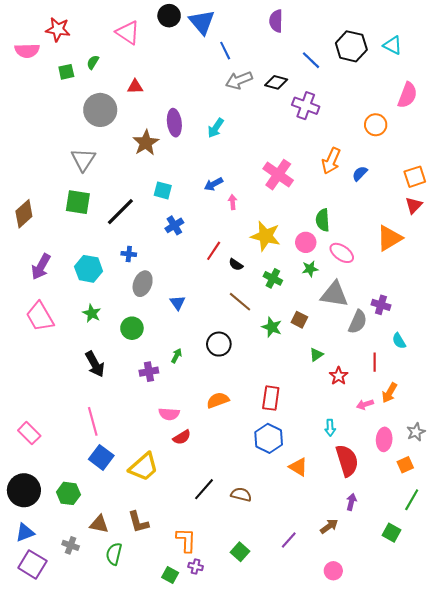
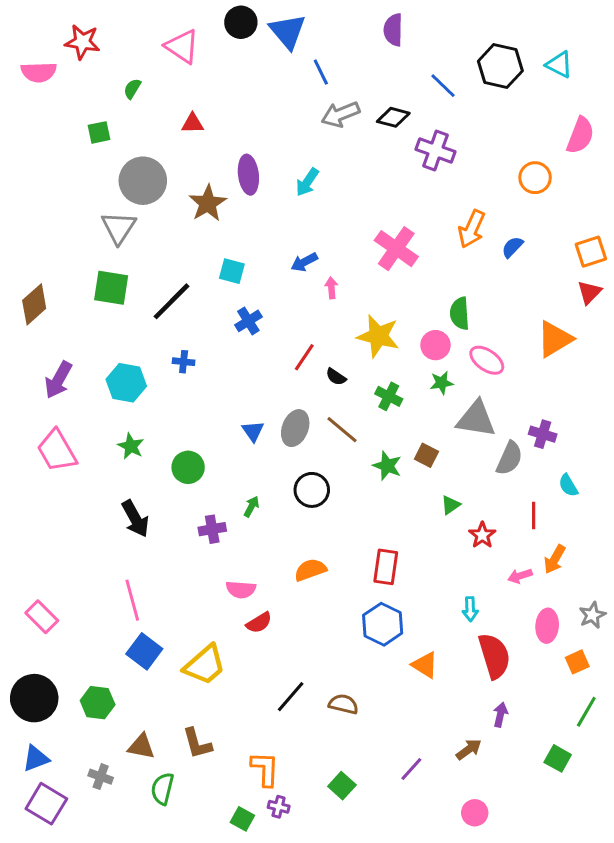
green square: (66, 72) -> (99, 132), moved
gray circle: (100, 110) -> (143, 181), moved
gray ellipse: (143, 284) -> (295, 428), moved

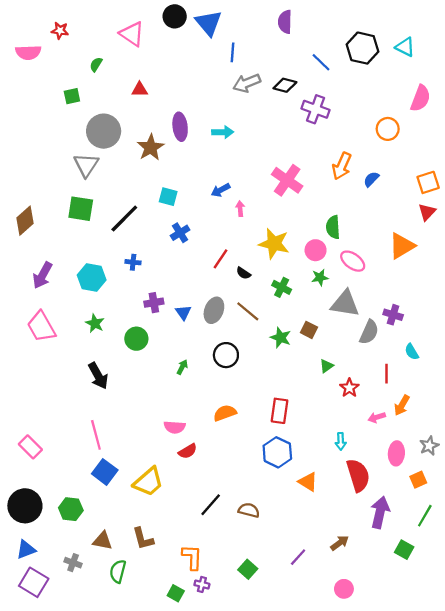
red star: (82, 42) -> (60, 31), size x0.7
blue line: (321, 72) -> (233, 52), turned 30
cyan arrow: (307, 182) -> (223, 132), turned -125
purple cross: (212, 529) -> (154, 303), moved
purple arrow: (500, 715) -> (380, 512), moved, size x1.8

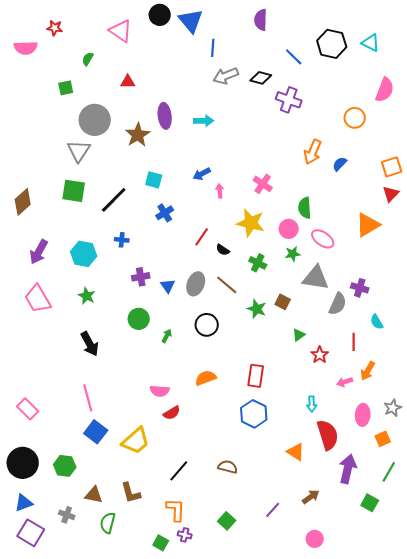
pink cross: (287, 180) -> (263, 184), moved, size x0.7
green circle: (136, 339) -> (139, 319), moved
orange triangle: (308, 482) -> (296, 452), moved
black line: (211, 505) -> (179, 471), moved

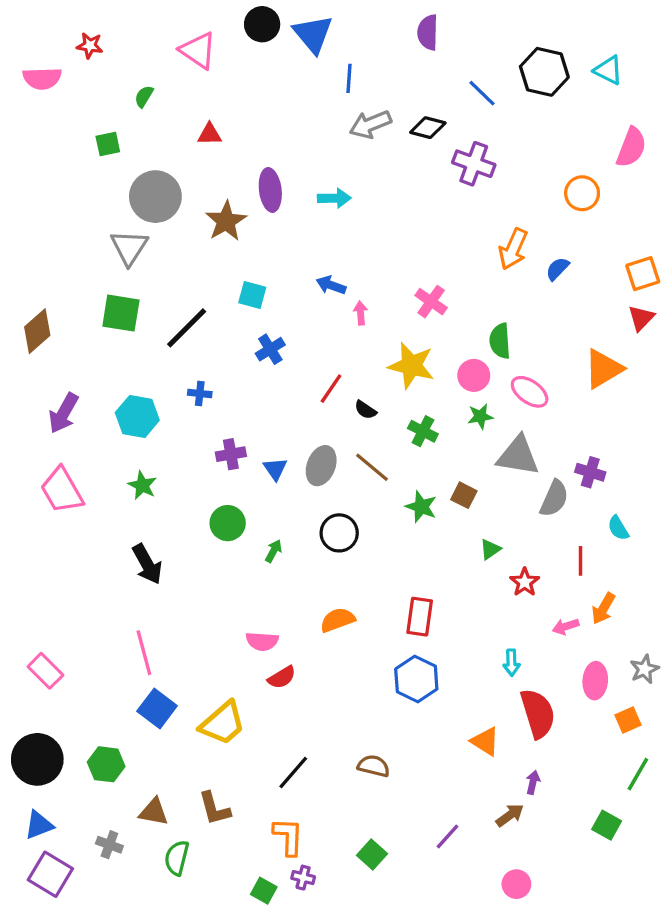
blue arrow: (202, 174) -> (331, 285), turned 48
purple arrow: (348, 469) -> (533, 782), moved, size x0.5

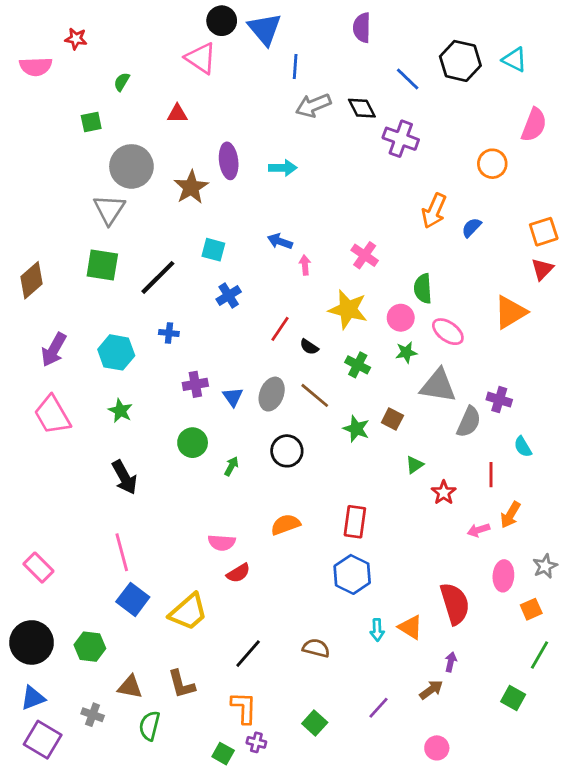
pink triangle: (198, 50) -> (201, 58), moved
black diamond: (428, 128) -> (362, 108), turned 48
cyan arrow: (512, 663) -> (377, 630), moved

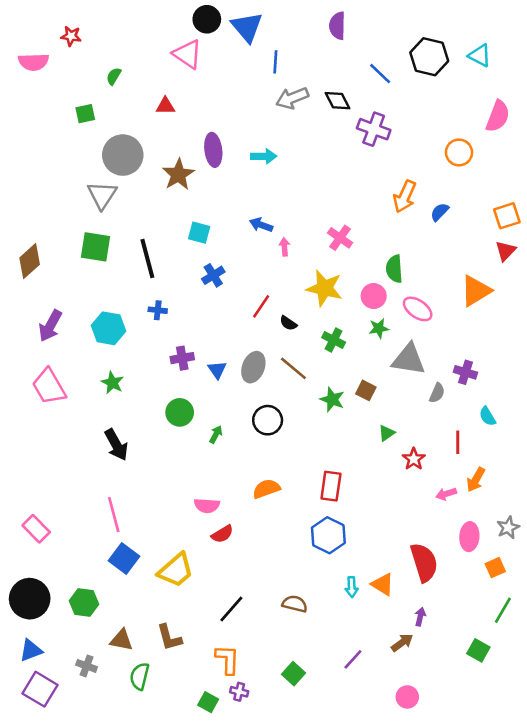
black line: (158, 277) -> (147, 259), turned -60
gray semicircle: (469, 422) -> (437, 393), size x0.7

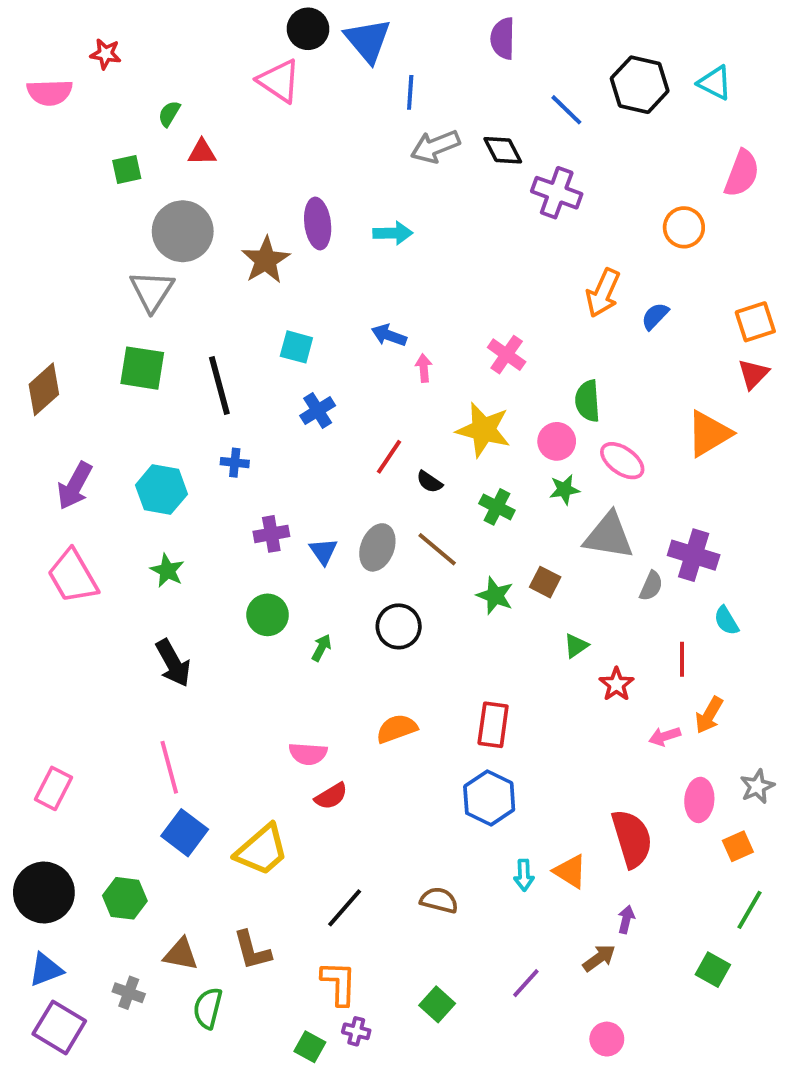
red triangle: (165, 106) -> (202, 152), moved
purple cross: (465, 372) -> (694, 555), size x1.4
pink rectangle: (36, 529) -> (54, 788), turned 72

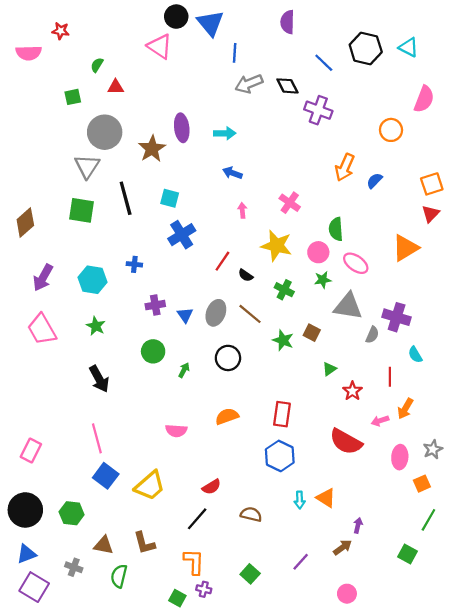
blue arrow: (389, 335) -> (232, 173), moved
black line: (219, 385) -> (126, 198), moved
blue cross: (318, 411) -> (182, 235), size x1.4
red semicircle: (331, 796) -> (211, 487), moved
red semicircle: (632, 839) -> (346, 442), moved, turned 136

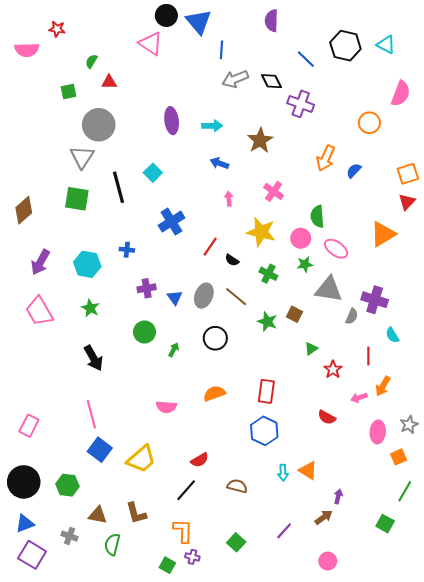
brown star: (152, 149) -> (260, 140), moved
cyan square: (170, 198) -> (153, 173), moved, turned 30
red semicircle: (346, 442) -> (327, 417), size x0.6

